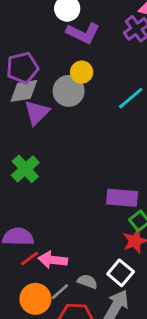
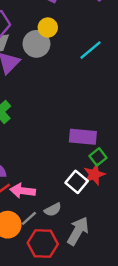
white square: (121, 273) -> (77, 182), moved
gray semicircle: (87, 282) -> (53, 210), turned 132

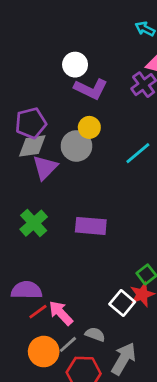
purple rectangle: (83, 137) -> (91, 226), moved
pink arrow: (23, 191) -> (61, 313), turned 40
gray semicircle: (53, 210) -> (95, 334), turned -132

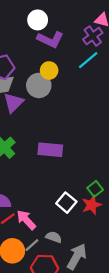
cyan line: (138, 153) -> (88, 60), moved
white square: (122, 303) -> (66, 203), moved

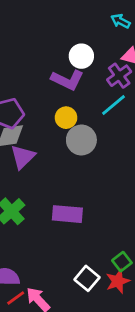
white circle: (38, 20) -> (81, 56), moved
gray circle: (39, 85) -> (81, 140), moved

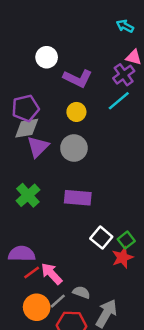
white circle: (81, 56) -> (47, 57), moved
gray circle: (81, 140) -> (74, 148), moved
white square: (87, 278) -> (101, 238), moved

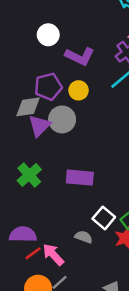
purple pentagon: (25, 108) -> (48, 87), moved
gray circle: (74, 148) -> (62, 119), moved
gray semicircle: (81, 292) -> (84, 237), moved

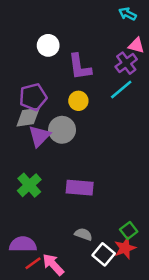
purple L-shape: (80, 56) -> (80, 67), turned 56
purple pentagon: (48, 87) -> (33, 97), moved
white square: (104, 218) -> (104, 254), moved
gray semicircle: (84, 237) -> (83, 234), moved

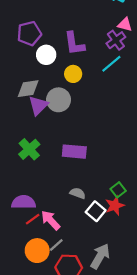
white circle: (48, 45) -> (46, 55), moved
purple pentagon: (33, 97) -> (29, 33), moved

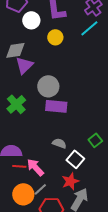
gray circle: (59, 100) -> (48, 86), moved
red star: (115, 206) -> (70, 181), moved
red line: (33, 219) -> (19, 166), turned 40

